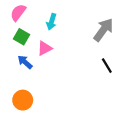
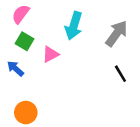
cyan arrow: (52, 22) -> (74, 26), moved, size x1.5
blue arrow: (25, 62) -> (15, 68), moved

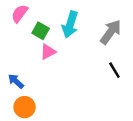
green square: (25, 41) -> (41, 31), moved
blue arrow: (15, 68) -> (16, 81), moved

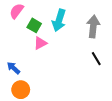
gray arrow: (111, 32) -> (93, 27), turned -30

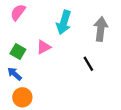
green square: (34, 25) -> (18, 51), moved
black line: (96, 59) -> (88, 64), moved

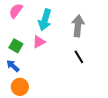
cyan arrow: (64, 22) -> (45, 20), moved
gray arrow: (101, 29) -> (78, 26), moved

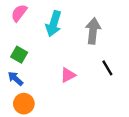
pink triangle: (39, 42) -> (68, 75), moved
black line: (79, 57) -> (107, 68), moved

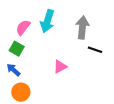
pink semicircle: (19, 13) -> (23, 27), moved
black line: (107, 68) -> (95, 50), moved, turned -40

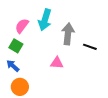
gray arrow: (82, 27) -> (68, 34), moved
pink triangle: (60, 67) -> (57, 63), turned 32

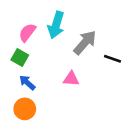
gray arrow: (68, 34) -> (85, 42), turned 35
blue arrow: (13, 66) -> (27, 83), moved

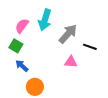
pink triangle: (71, 79) -> (71, 62), moved
orange circle: (25, 109) -> (35, 87), moved

